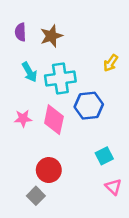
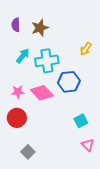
cyan arrow: (29, 72) -> (23, 56), turned -112
pink diamond: (54, 120) -> (42, 93), turned -55
red circle: (49, 170) -> (17, 118), moved

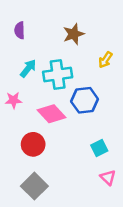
brown star: (40, 28) -> (74, 34), moved
pink star: (18, 92) -> (13, 100), moved
red circle: (17, 118) -> (33, 144), moved
gray square: (28, 152) -> (34, 186), size x1.5

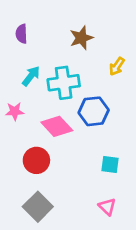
cyan square: (99, 148) -> (110, 164), turned 35
pink triangle: (108, 177) -> (107, 207), moved

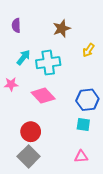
blue hexagon: (94, 111) -> (87, 100), moved
red circle: (36, 160) -> (31, 132), moved
pink triangle: (107, 207) -> (81, 156), turned -48

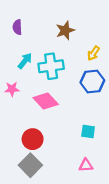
blue hexagon: (87, 100) -> (92, 81), moved

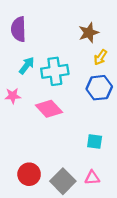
purple semicircle: (17, 27) -> (19, 29), size x1.5
brown star: (65, 30) -> (89, 33), moved
red circle: (33, 139) -> (29, 174), moved
gray square: (30, 165) -> (63, 181), moved

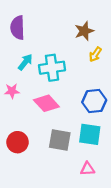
blue hexagon: (99, 88) -> (94, 101), moved
cyan square: (95, 141) -> (90, 134), size x1.5
red circle: (29, 174) -> (18, 142), moved
gray square: (63, 181) -> (60, 140), moved, turned -35

